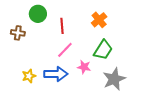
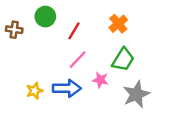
red line: (62, 26) -> (74, 31), turned 35
brown cross: (18, 33) -> (14, 30), moved

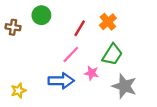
red line: (74, 31) -> (80, 28), moved
yellow star: (35, 91) -> (18, 91), moved
gray star: (136, 94) -> (124, 86), turned -30

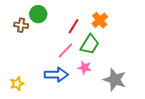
brown cross: (13, 27) -> (21, 25), moved
green trapezoid: (112, 55) -> (90, 44), moved

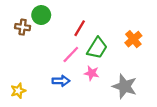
orange cross: (100, 20) -> (133, 39), moved
blue arrow: (56, 75) -> (61, 81), size x0.7

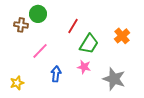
pink line: (71, 55) -> (40, 51), moved
blue arrow: (61, 81) -> (56, 74), turned -84

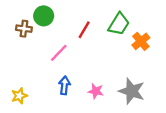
green trapezoid: (89, 44) -> (119, 24), moved
pink line: (40, 51) -> (59, 53), moved
pink star: (84, 67) -> (96, 91), moved

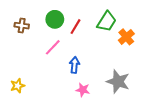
green circle: (44, 16) -> (55, 19), moved
blue arrow: (64, 85) -> (74, 65), moved
pink star: (96, 91) -> (83, 90), moved

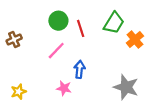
brown cross: (22, 26) -> (14, 40), moved, turned -32
red line: (76, 27) -> (81, 28), turned -49
pink star: (83, 90) -> (64, 88), moved

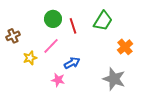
orange cross: (135, 40) -> (125, 47), moved
blue arrow: (80, 69) -> (72, 63), turned 56
yellow star: (19, 92) -> (30, 58), moved

